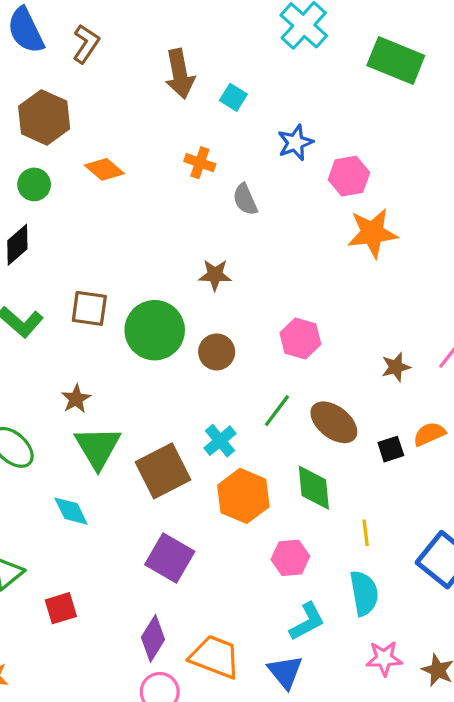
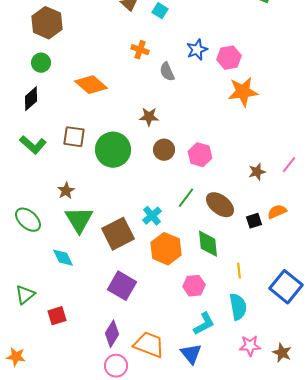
blue star: (295, 143) -> (197, 50), moved
orange diamond: (104, 169) -> (91, 85), moved, size x1.4
brown circle: (217, 352) -> (164, 150), moved

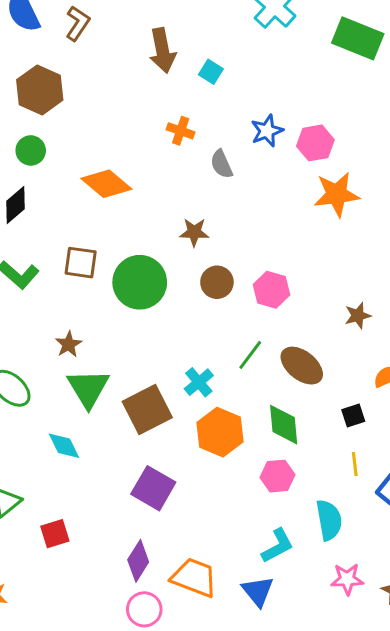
black square: (254, 221) -> (353, 416), moved
yellow line: (239, 271) -> (355, 464), moved
pink hexagon: (194, 286) -> (278, 476), moved

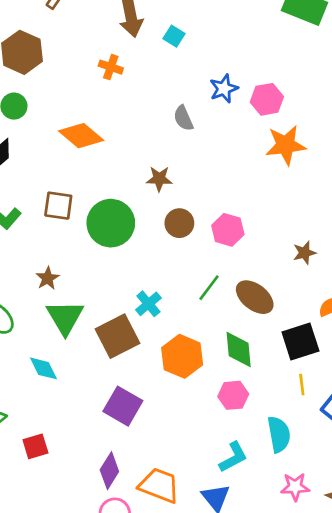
orange cross: (181, 131) -> (111, 67), moved
cyan cross: (199, 382) -> (148, 304), moved
black square: (353, 416) -> (300, 341), size x1.8

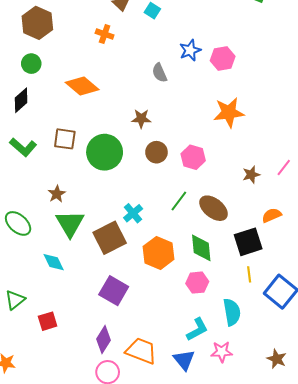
orange star: (286, 145) -> (229, 112), moved
pink star: (295, 487) -> (222, 352), moved

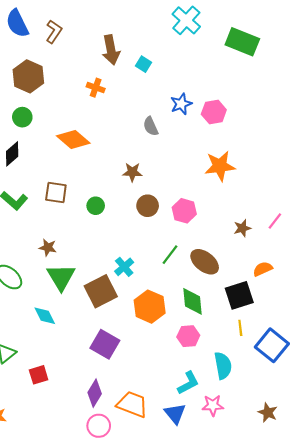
green circle: (105, 152) -> (96, 206), size x0.5
brown star: (57, 194) -> (48, 247), turned -30

